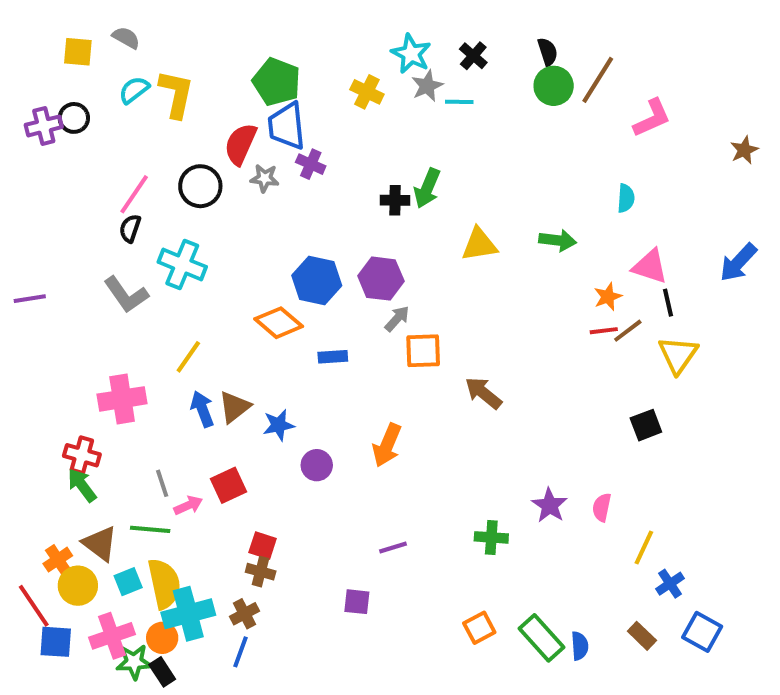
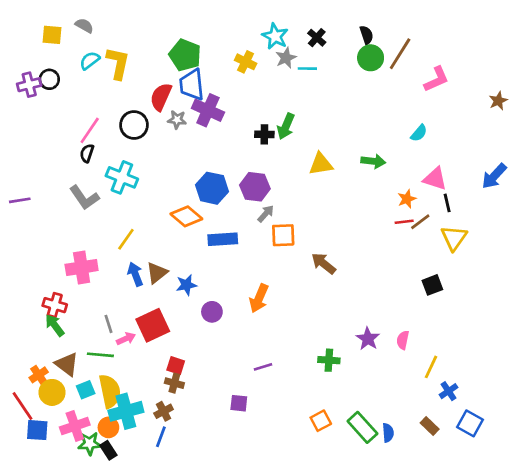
purple cross: (311, 164) -> (208, 110), size x1.6
cyan semicircle: (626, 198) -> (419, 133), turned 36
blue rectangle: (333, 357) -> (223, 239), size x1.5
red square: (228, 485) -> (153, 325), size x1.4

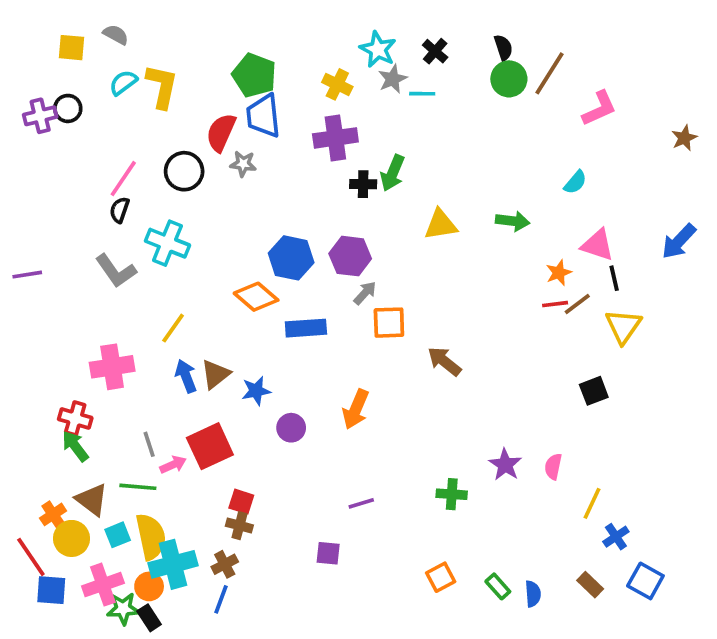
purple cross: (208, 110) -> (335, 138), moved, turned -32
green rectangle: (362, 427) -> (498, 586), size x0.6

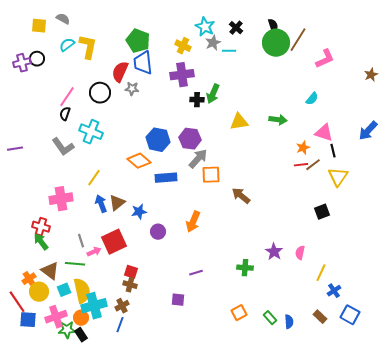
green circle: (509, 79) -> (276, 43), size x1.4
gray arrow: (365, 293) -> (198, 159), size x1.5

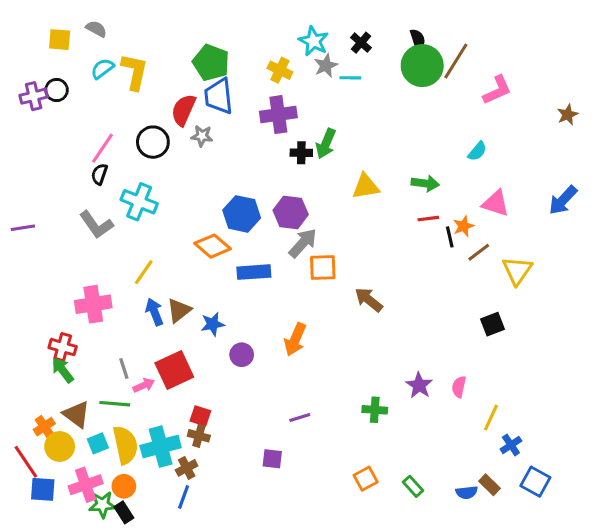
black line: (333, 151) -> (450, 237), moved
red line: (301, 165) -> (428, 219), moved
cyan cross: (94, 306) -> (161, 447), moved
blue semicircle: (289, 322) -> (467, 492), moved, turned 88

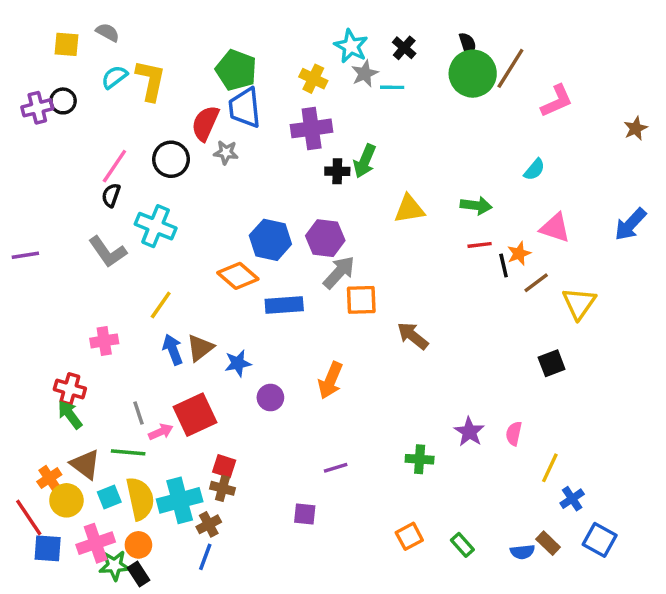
pink cross: (93, 304) -> (104, 341), size x0.7

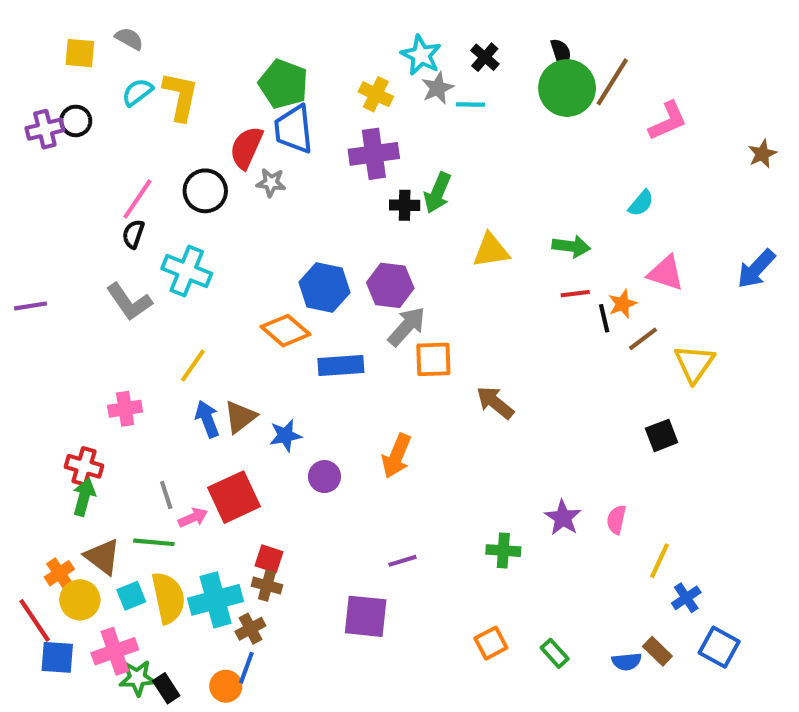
green arrow: (70, 415) -> (84, 497), turned 52
purple square: (305, 514) -> (366, 616), size x1.6
orange circle: (138, 545) -> (226, 686), moved

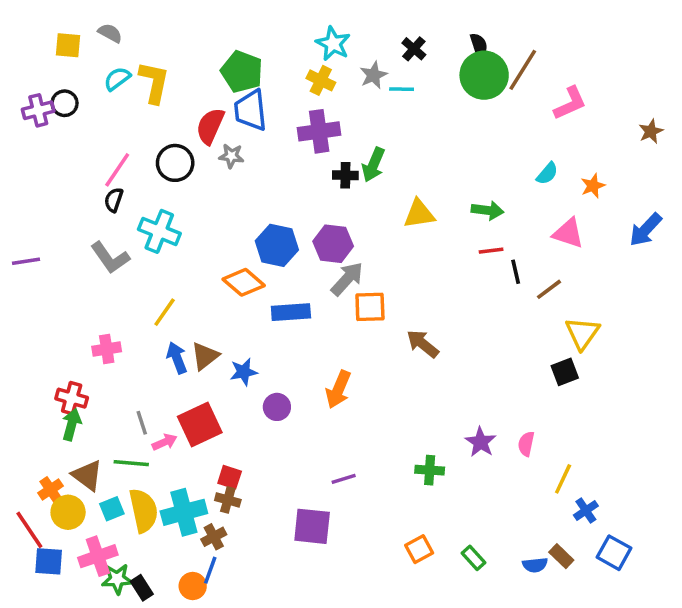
cyan star: (421, 55) -> (333, 44), moved
orange star: (623, 304) -> (593, 186), moved
yellow triangle: (694, 363) -> (582, 333), moved

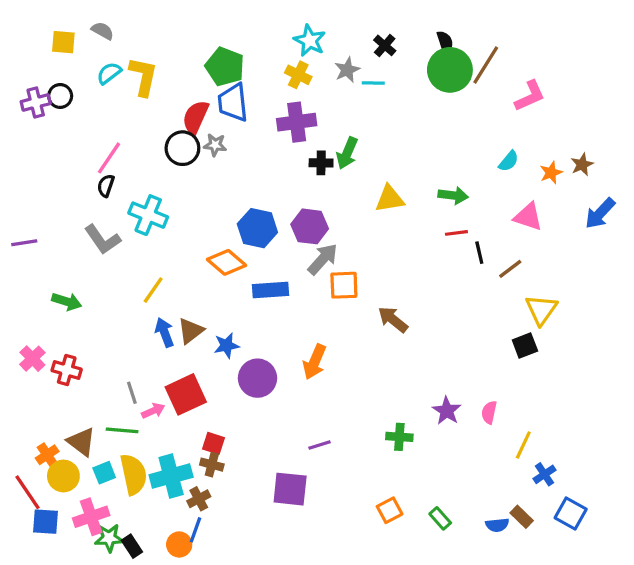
brown star: (651, 131) -> (582, 164), moved
black circle: (175, 163) -> (182, 148), moved
pink cross: (107, 349) -> (32, 359), moved, turned -35
purple circle: (277, 407) -> (257, 378), size x1.5
green arrow: (72, 424) -> (67, 301), moved, turned 92

